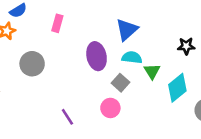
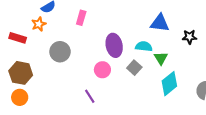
blue triangle: (127, 30) -> (160, 23), moved, turned 48
cyan diamond: (177, 88) -> (169, 84), moved
pink circle: (110, 108) -> (102, 70), moved

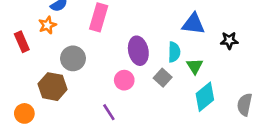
pink rectangle: (81, 18) -> (99, 17), size x1.5
red rectangle: (18, 38) -> (22, 42), turned 49
cyan semicircle: (144, 46) -> (174, 52), turned 84
brown hexagon: (21, 73) -> (53, 87), moved

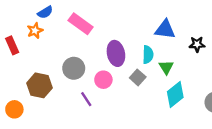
pink rectangle: (99, 17) -> (81, 24), turned -70
gray circle: (73, 58) -> (74, 68), moved
purple line: (109, 112) -> (86, 99), moved

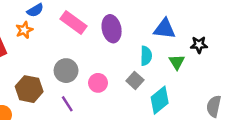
purple ellipse: (116, 53) -> (112, 29), moved
green triangle: (166, 67) -> (177, 62), moved
cyan diamond: (175, 95) -> (160, 100), moved
purple line: (86, 99) -> (67, 104), moved

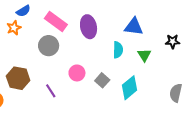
black star: (199, 45) -> (173, 41), moved
gray circle: (66, 71) -> (49, 46), moved
gray square: (135, 80) -> (102, 80), moved

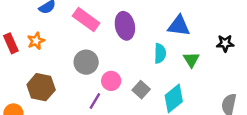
orange star: (14, 28) -> (36, 41), moved
gray circle: (49, 46) -> (86, 62), moved
purple line: (51, 91) -> (95, 101), moved, turned 64

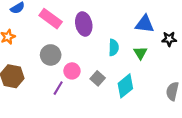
blue triangle: (179, 26) -> (145, 24), moved

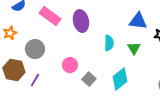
gray circle: (51, 55) -> (35, 49), moved
gray square: (98, 78) -> (89, 79), moved
purple line: (58, 88) -> (35, 80), moved

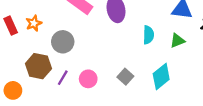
green triangle: (134, 48) -> (177, 41), turned 40
pink circle: (70, 65) -> (88, 79), moved

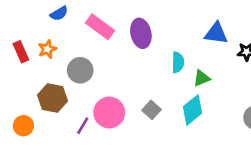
green triangle: (177, 41) -> (202, 78), moved
purple line: (63, 78) -> (83, 126), moved
pink circle: (88, 79) -> (109, 113), size x1.5

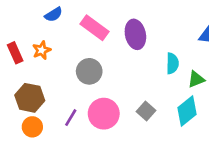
gray circle: (80, 70) -> (89, 71), moved
brown hexagon: (52, 98) -> (30, 98), moved
orange circle: (23, 126) -> (32, 127), moved
purple line: (83, 126) -> (71, 118), moved

